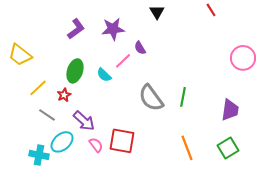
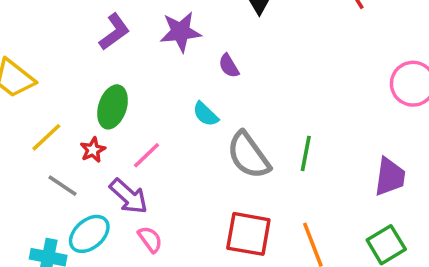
pink line: (123, 61) -> (147, 155), moved
cyan semicircle: (104, 75) -> (206, 114), moved
red square: (122, 141) -> (248, 234), moved

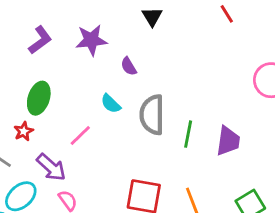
pink line: (147, 155) -> (80, 135), moved
gray semicircle: (248, 155) -> (152, 115), moved, turned 36
purple trapezoid: (390, 177) -> (228, 141), moved

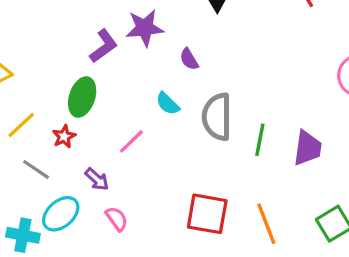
purple L-shape: (40, 40) -> (104, 46), moved
purple arrow: (51, 167) -> (97, 179), size x0.7

